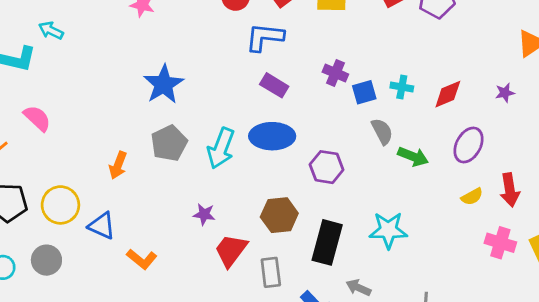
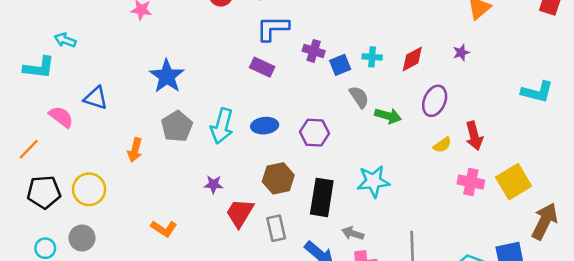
blue L-shape: (265, 37) -> (273, 28), moved
blue ellipse: (272, 136) -> (265, 126), moved, size x0.7
blue triangle: (102, 226) -> (96, 98), moved

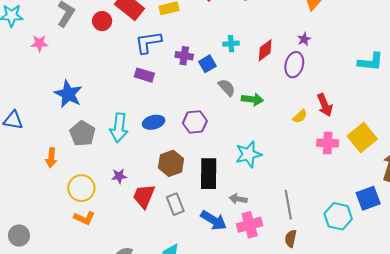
cyan cross: (372, 57) -> (231, 44), moved
purple ellipse: (435, 101) -> (294, 65), moved
yellow circle: (89, 189) -> (81, 188), moved

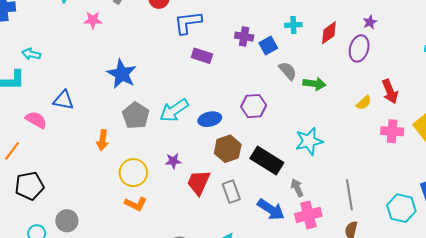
blue L-shape: (148, 42) -> (188, 23), moved
blue ellipse: (154, 122) -> (210, 119), moved
cyan arrow: (119, 128) -> (174, 110), turned 48
black rectangle: (209, 174) -> (267, 160), turned -60
gray arrow: (238, 199) -> (297, 188), turned 54

